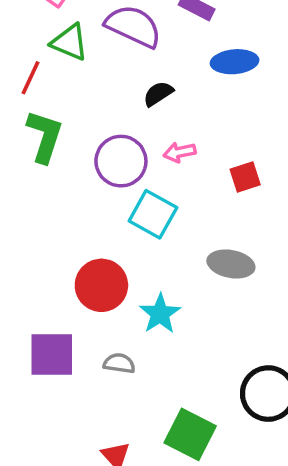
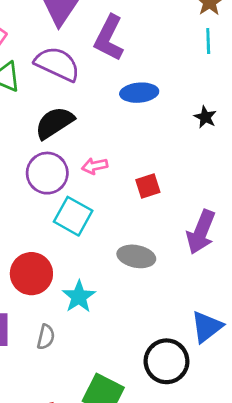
black semicircle: (158, 94) -> (54, 123), moved, size x1.6
gray semicircle: (119, 363) -> (46, 337), turned 95

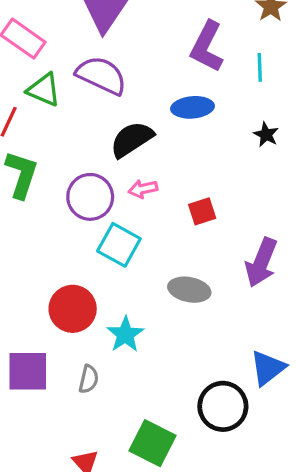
purple L-shape: (109, 38) -> (207, 47), moved
cyan line: (208, 41) -> (260, 67), moved
black semicircle: (54, 123) -> (132, 139), moved

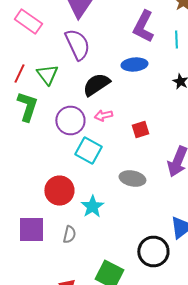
purple semicircle: (101, 75) -> (77, 44), turned 40
green triangle: (44, 90) -> (47, 74), moved, turned 30

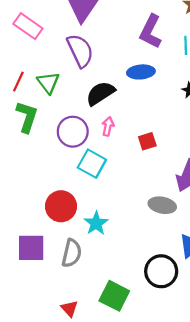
pink arrow: (103, 116) -> (108, 126), turned 114
gray ellipse: (132, 178) -> (162, 205), moved
gray semicircle: (69, 234) -> (72, 253), size x1.5

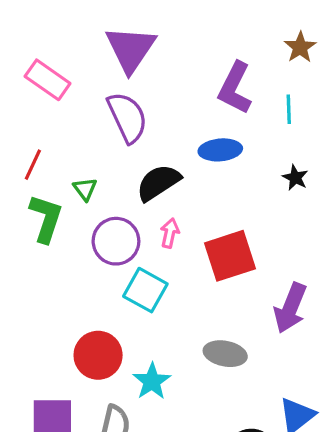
green triangle: (48, 83) -> (85, 189), moved, size x0.7
red square: (147, 141) -> (230, 256), size x1.8
gray ellipse: (162, 205) -> (225, 354), moved

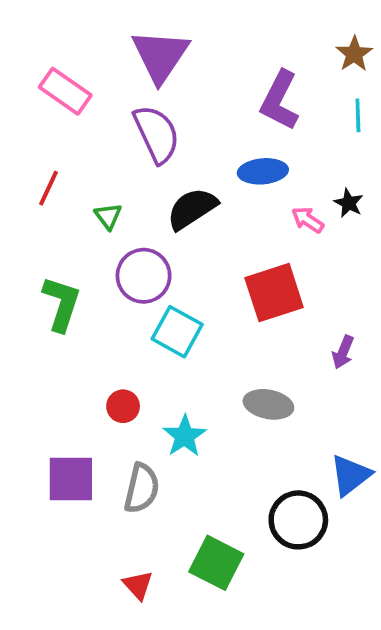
cyan line: (289, 109) -> (358, 115), moved
green L-shape: (46, 218) -> (62, 304), moved
pink arrow: (170, 233) -> (308, 220), moved, turned -68
purple arrow: (290, 308) -> (343, 352), size x0.6
red circle: (98, 355) -> (123, 406), size x0.6

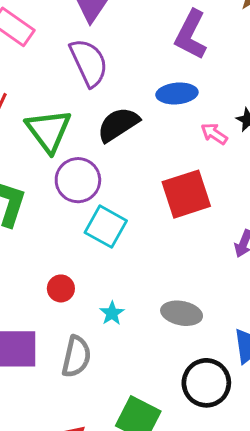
green triangle: (108, 216) -> (49, 131), size x2.0
gray ellipse: (268, 404) -> (182, 313), moved
cyan star: (185, 436) -> (112, 313), size x0.7

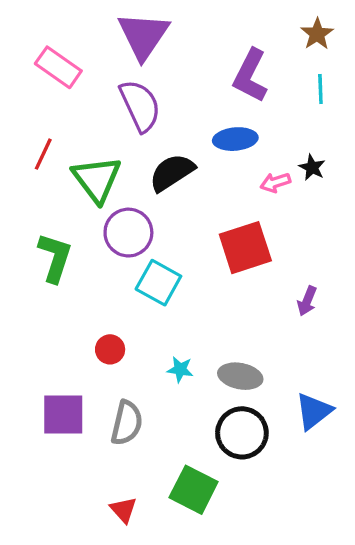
pink arrow: (214, 134) -> (275, 182), turned -52
cyan star: (112, 313) -> (180, 369), moved, turned -30
black circle: (206, 383) -> (242, 433), moved

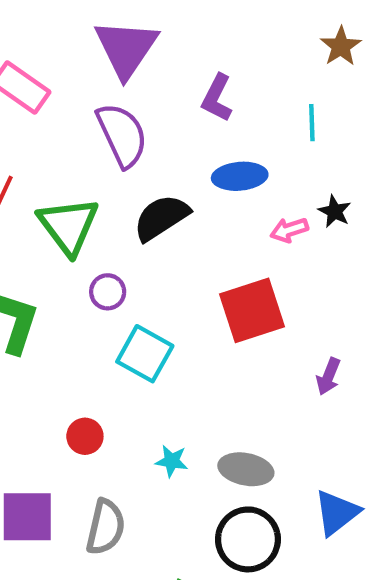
purple L-shape: (250, 76) -> (217, 98), moved, size x0.7
cyan line: (320, 89) -> (312, 123), moved
purple circle: (128, 233) -> (108, 292), size x0.6

